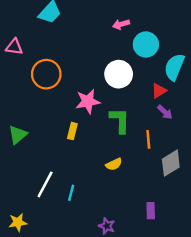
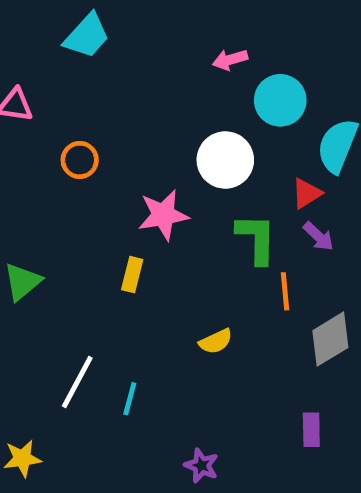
orange circle: (46, 74) -> (80, 160), size x0.6
green L-shape: (120, 120) -> (256, 239), moved
purple rectangle: (151, 211) -> (311, 430), moved

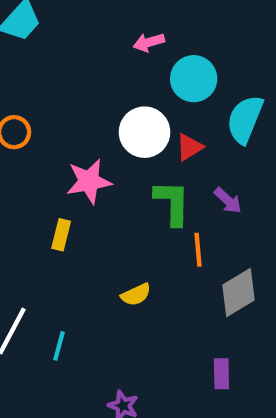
red triangle: (306, 193) -> (189, 147), moved

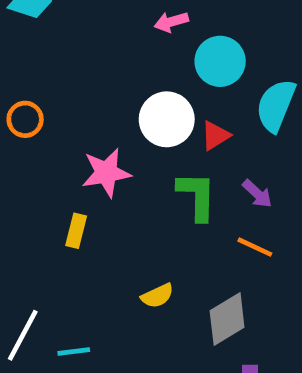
orange line: (198, 250) -> (255, 247), moved, turned -60
gray diamond: (239, 292) -> (227, 319), moved
cyan line: (59, 346) -> (74, 352), turned 68

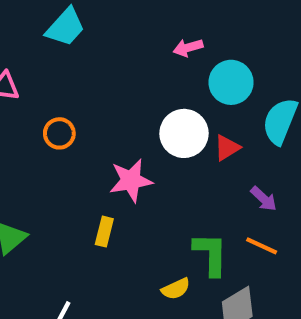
green L-shape: (197, 196) -> (211, 254), moved

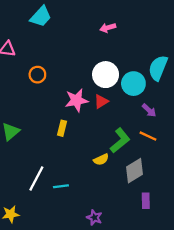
cyan circle: (231, 82) -> (133, 84), moved
red triangle: (227, 148) -> (101, 101), moved
green L-shape: (211, 254) -> (120, 140), turned 50

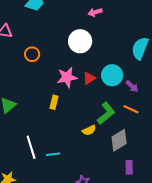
white circle: (106, 75) -> (80, 41), moved
cyan circle: (133, 84) -> (112, 75), moved
white line: (36, 178) -> (31, 147), turned -45

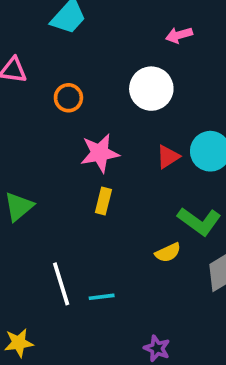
orange circle: (32, 54) -> (68, 98), moved
pink star: (67, 77) -> (100, 153), moved
green L-shape: (106, 113) -> (199, 221), turned 75

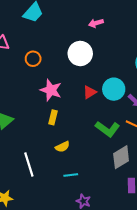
pink star: (100, 153) -> (51, 90), turned 30
yellow semicircle: (168, 253) -> (62, 147), moved
cyan line: (102, 297) -> (71, 175), moved

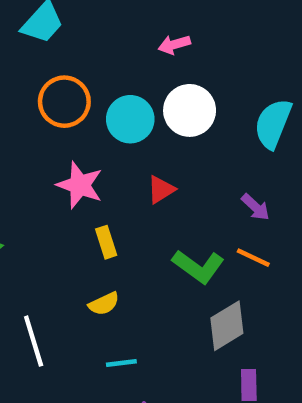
white circle: (80, 53) -> (190, 110), moved
orange circle: (33, 59) -> (64, 102), moved, size x1.5
cyan circle: (114, 89) -> (130, 119), moved
yellow rectangle: (53, 117) -> (106, 242), moved, turned -32

